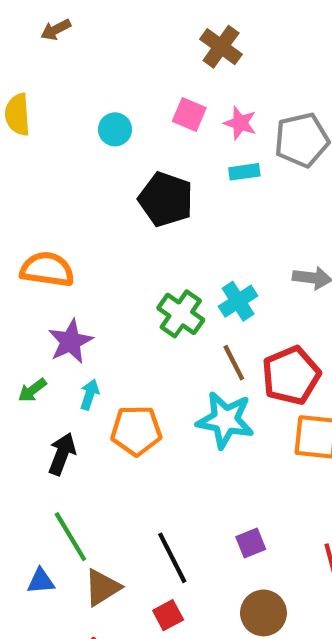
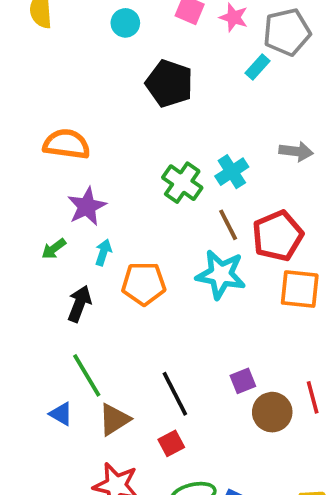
cyan rectangle: (244, 172) -> (258, 67), moved, turned -40
blue triangle: (41, 581) -> (61, 414), turned 35
brown circle: (263, 613) -> (272, 412), moved

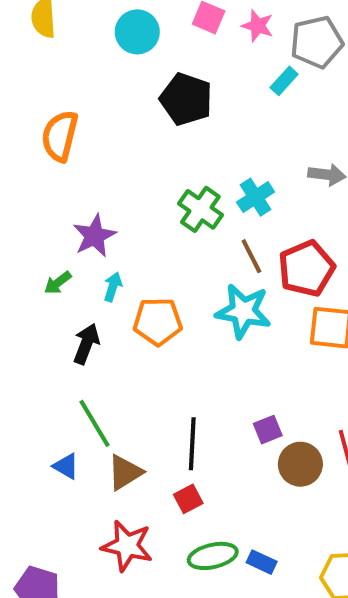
cyan circle: (125, 23) -> (137, 32), size x1.4
orange semicircle: (67, 144) -> (60, 136), moved, turned -84
black line: (175, 394) -> (192, 444), turned 30

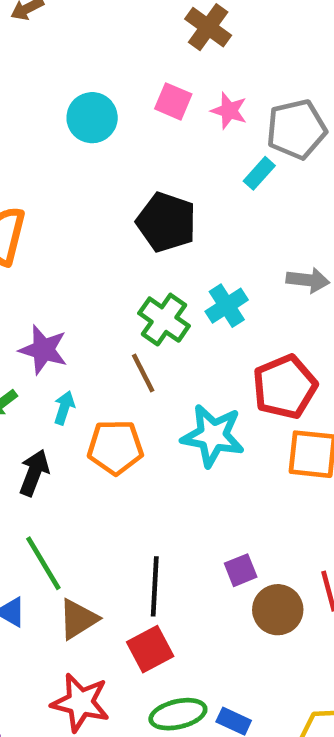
black pentagon: (186, 99) -> (166, 222), moved
purple star: (94, 236) -> (43, 350), turned -30
brown line: (251, 256) -> (143, 373), moved
red square: (188, 499) -> (150, 649), size x1.4

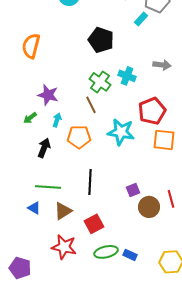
cyan cross: (227, 306) -> (127, 76), turned -36
green line: (43, 563) -> (48, 187), turned -55
black line: (155, 586) -> (90, 182), moved

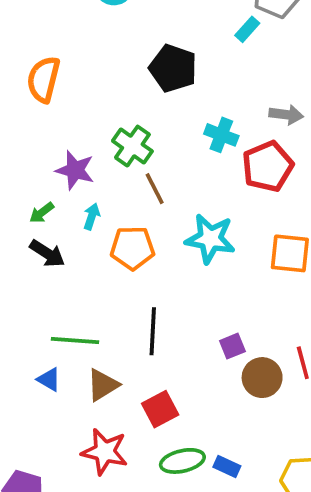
green cross: (100, 82) -> (132, 146), moved
red pentagon: (152, 111) -> (268, 166), moved
black arrow: (44, 148) -> (47, 253), moved, turned 102

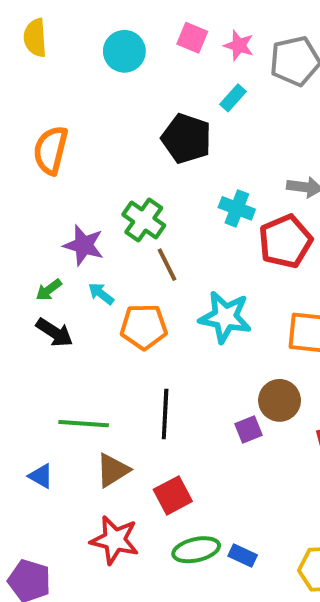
cyan rectangle: (247, 29) -> (233, 98), moved
cyan arrow: (92, 216) -> (101, 294), turned -70
brown circle: (262, 378) -> (280, 400), moved
blue triangle: (49, 379) -> (41, 476), moved

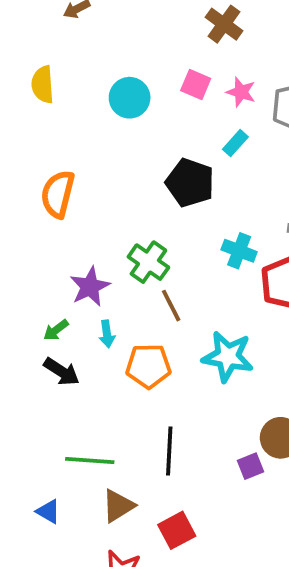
purple star: (84, 245) -> (90, 287), turned 30
cyan arrow: (101, 294) -> (107, 334), turned -136

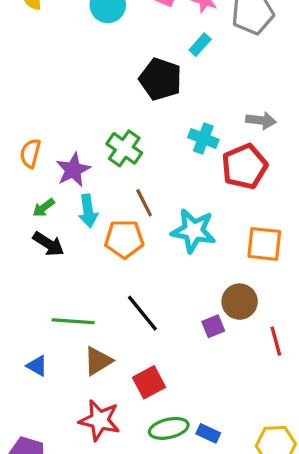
orange semicircle: (58, 194) -> (30, 153), moved, size x0.7
brown line: (171, 306) -> (144, 203), moved
cyan arrow: (107, 334) -> (88, 211), size x1.4
black line: (169, 451) -> (142, 313), turned -42

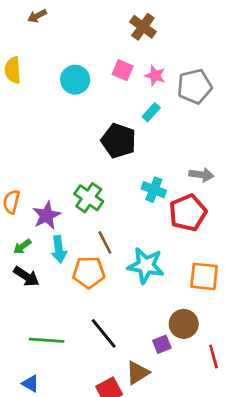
brown triangle: (98, 361) -> (138, 373), moved
blue triangle: (37, 366) -> (30, 384), moved

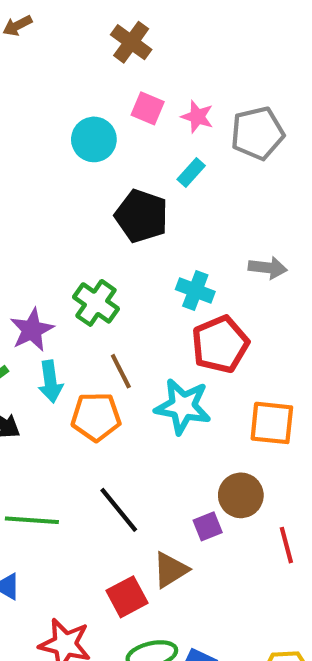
brown cross: (143, 27) -> (131, 42), moved
cyan circle: (75, 80) -> (94, 139), moved
red pentagon: (188, 213) -> (220, 344), moved

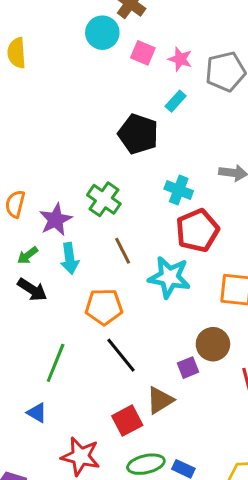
cyan circle: (94, 139) -> (102, 33), moved
orange pentagon: (96, 417) -> (104, 307), moved
green line: (32, 520) -> (56, 363), turned -72

